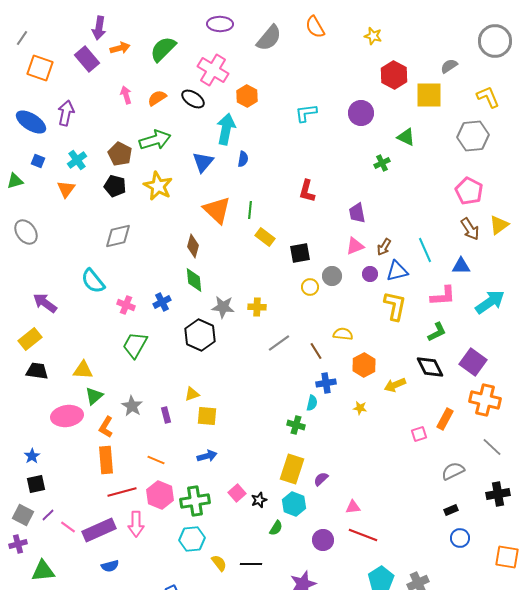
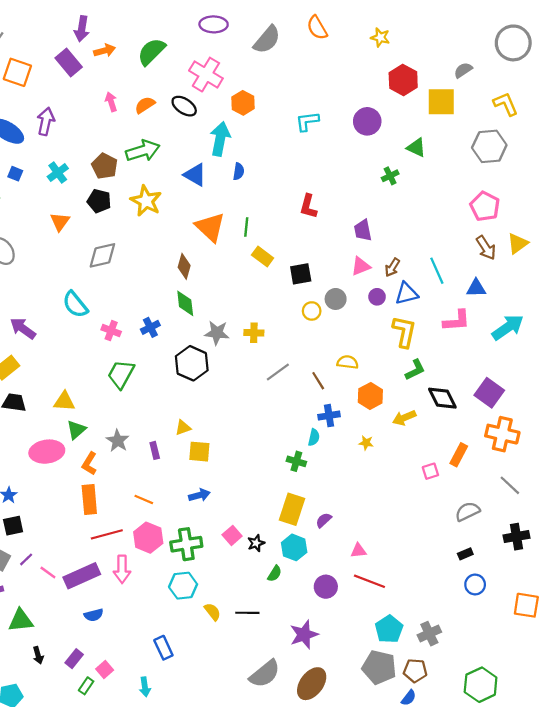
blue triangle: (203, 162) -> (195, 175), turned -40
orange triangle: (66, 189) -> (60, 222), moved
green L-shape: (437, 332) -> (415, 370), moved

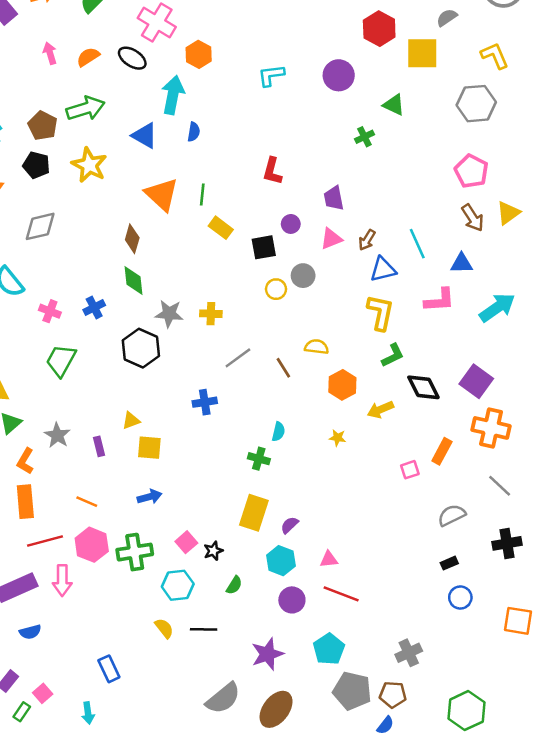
purple circle: (377, 297) -> (291, 224), moved
blue cross: (329, 416) -> (205, 402), moved
cyan hexagon: (294, 547) -> (281, 561), moved
cyan hexagon: (183, 586) -> (178, 585), moved
cyan pentagon: (389, 629) -> (329, 649), moved

